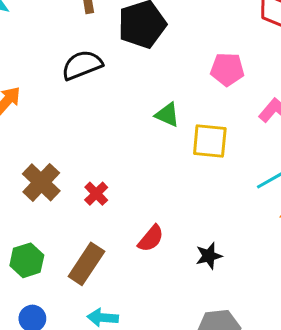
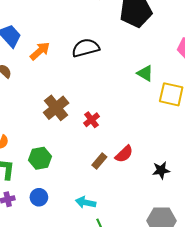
black semicircle: (82, 65) -> (86, 48), moved
brown rectangle: (86, 264) -> (99, 161), moved, size x0.6

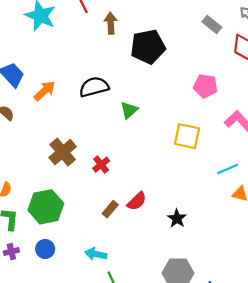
green triangle: (145, 73) -> (129, 110), moved, turned 48
green hexagon: (40, 158) -> (46, 207), size x1.4
black star: (161, 170) -> (177, 218), turned -30

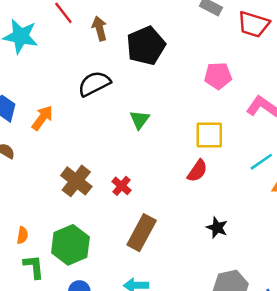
black semicircle: (94, 87) -> (94, 84), moved
red semicircle: (137, 201) -> (197, 171), moved
brown rectangle: (110, 209) -> (142, 233), size x1.8

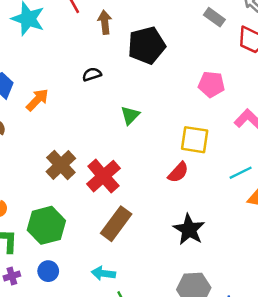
black semicircle: (94, 84) -> (92, 74), size x0.6
red cross: (121, 186) -> (103, 176), size x1.8
black star: (217, 228) -> (189, 230), size x1.5

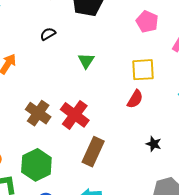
pink pentagon: (211, 84) -> (147, 22), turned 30
black star: (189, 230) -> (154, 144), size x0.6

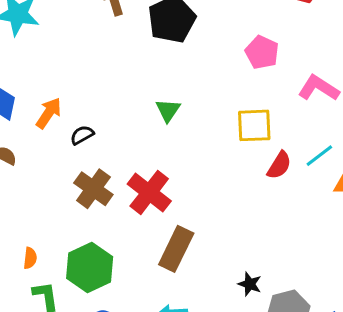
black semicircle: (48, 34) -> (82, 135), moved
red semicircle: (135, 99) -> (279, 165), moved
black star: (154, 144) -> (250, 284), moved

